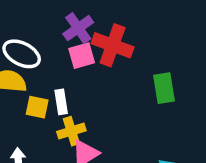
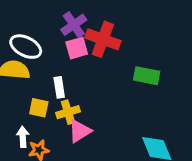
green rectangle: (164, 88) -> (147, 76), turned -70
yellow square: (37, 107) -> (39, 108), moved

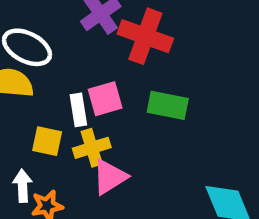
pink square: (77, 48) -> (105, 99), moved
green rectangle: (147, 76) -> (168, 105), moved

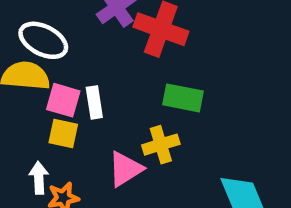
pink square: (105, 99) -> (63, 100), moved, turned 32
yellow cross: (92, 148) -> (161, 145), moved

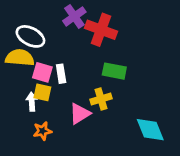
white arrow: (39, 178) -> (32, 102), moved

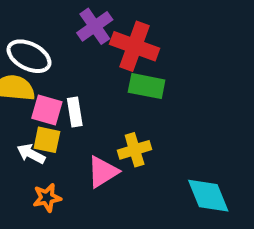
green rectangle: (114, 71) -> (147, 86), moved
white arrow: (32, 102) -> (31, 154), turned -60

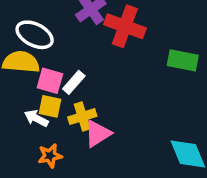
green rectangle: (147, 86) -> (183, 60), moved
white rectangle: (75, 112) -> (74, 82), turned 50
yellow cross: (135, 150) -> (82, 117), moved

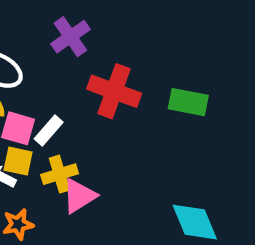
red cross: (125, 26) -> (114, 91), moved

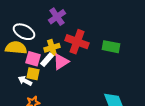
yellow cross: (60, 174) -> (52, 48), moved
pink triangle: (79, 196) -> (61, 62), moved

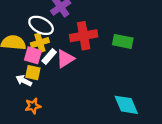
white ellipse: (24, 32) -> (41, 25), moved
red cross: (77, 42) -> (84, 36), turned -30
yellow cross: (52, 48) -> (40, 43), moved

